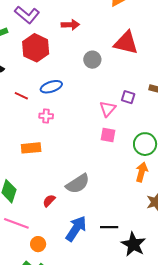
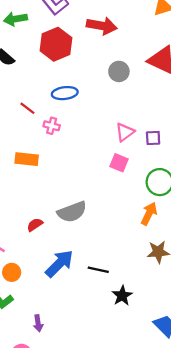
red arrow: (70, 25) -> (102, 26), size x1.4
red line: (21, 96) -> (27, 108), moved
purple square: (128, 97) -> (153, 138), moved, turned -32
black star: (133, 244) -> (122, 296), size x0.7

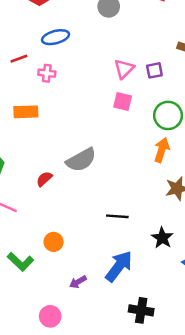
red line: (27, 108) -> (19, 59), turned -49
blue arrow: (59, 264) -> (119, 266), moved
orange circle: (12, 272) -> (54, 242), moved
black star: (122, 296) -> (162, 238), moved
purple arrow: (38, 323) -> (78, 282), moved, turned 77

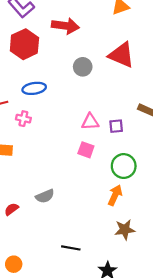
pink triangle: (124, 69) -> (90, 122), turned 36
gray semicircle: (81, 160) -> (45, 196), size x0.7

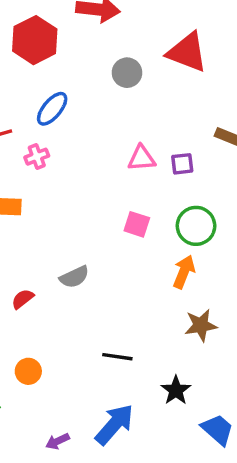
blue ellipse: (34, 88) -> (52, 109), turned -40
pink cross: (23, 119) -> (37, 157), turned -32
pink square: (86, 150) -> (137, 224), moved
orange circle: (14, 264) -> (28, 371), moved

